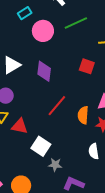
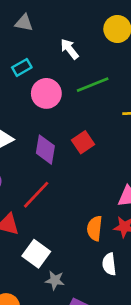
red square: (87, 66) -> (83, 142), moved, turned 35
red line: (57, 106) -> (36, 195), moved
orange semicircle: (83, 115) -> (95, 228), moved

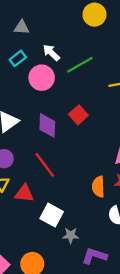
gray triangle: (24, 23) -> (22, 27), moved
white arrow: (70, 49) -> (51, 53), moved
red line: (36, 195) -> (45, 165), turned -72

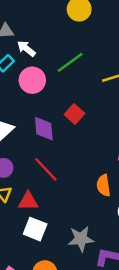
white arrow: (51, 53) -> (26, 49), moved
white square: (52, 215) -> (35, 229), moved
gray star: (71, 235) -> (81, 239), size x1.5

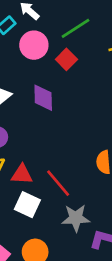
red square: (75, 114) -> (66, 59), moved
red line: (46, 169) -> (58, 183), moved

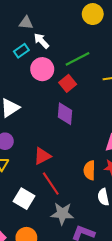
purple diamond: (43, 98) -> (65, 114), moved
red triangle: (22, 174) -> (42, 156), moved, turned -36

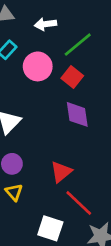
white arrow: (41, 41) -> (45, 24), moved, turned -42

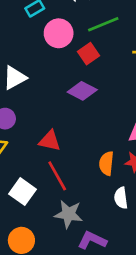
purple diamond: (77, 114) -> (82, 91), turned -72
red triangle: (61, 172) -> (50, 141), turned 35

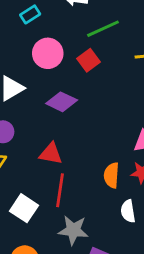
pink circle: (59, 33) -> (48, 53), moved
purple diamond: (82, 91) -> (62, 102), moved
red line: (57, 176) -> (60, 190), turned 40

